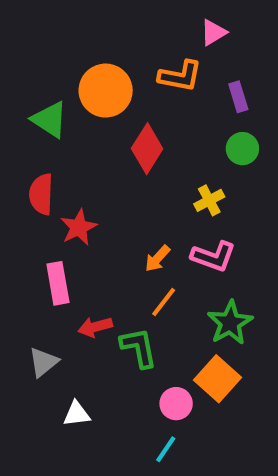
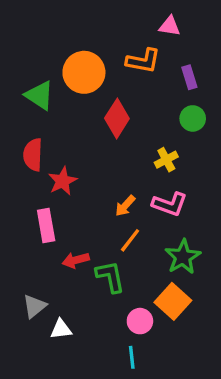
pink triangle: (213, 32) -> (170, 26), turned 40
gray triangle: (43, 362) -> (35, 306), moved
cyan line: (166, 449) -> (132, 357), turned -40

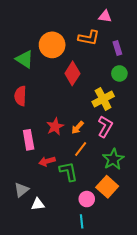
yellow cross: (166, 160) -> (103, 99), size x1.5
red star: (63, 181) -> (55, 127), moved
pink L-shape: (170, 204) -> (105, 127), turned -80

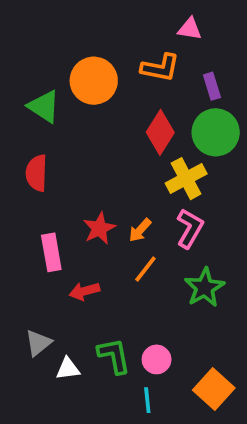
red diamond: (72, 73) -> (160, 132), moved
green circle: (119, 73) -> (216, 132), size x1.6
green L-shape: (68, 171) -> (114, 356), moved
orange square: (107, 187) -> (214, 389), moved

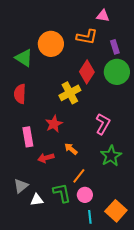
yellow cross: (186, 179) -> (70, 93), moved
orange arrow: (140, 230) -> (71, 149), moved, turned 88
orange line: (145, 269) -> (79, 176), moved
cyan line: (147, 400) -> (90, 217), moved

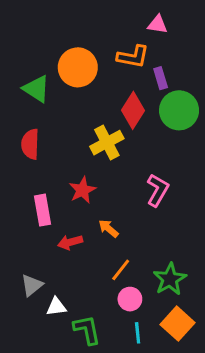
purple rectangle: (115, 47) -> (161, 78), moved
green star: (111, 156) -> (170, 279), moved
green L-shape: (62, 193) -> (87, 330), moved

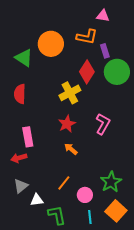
red star: (82, 190) -> (67, 124), moved
red arrow: (70, 242) -> (19, 158), moved
orange line: (121, 270) -> (64, 183), moved

